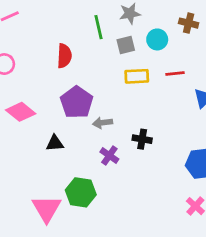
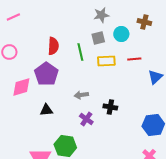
green line: (98, 27) -> (80, 52), moved
purple pentagon: (77, 102) -> (46, 74), moved
pink diamond: (21, 112) -> (21, 87), turned -55

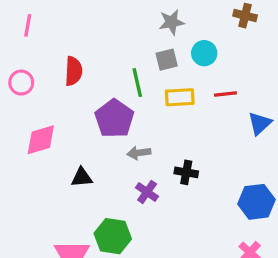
pink line: (13, 17) -> (28, 25), turned -56
brown cross: (144, 22) -> (245, 16), moved
red semicircle: (53, 46) -> (74, 71), moved
purple pentagon: (46, 74) -> (114, 118), moved

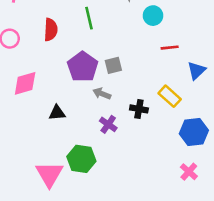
gray square: (167, 60) -> (113, 65), moved
green line: (137, 83) -> (89, 18), moved
yellow rectangle: (180, 97) -> (170, 96), moved, turned 45
gray arrow: (139, 153) -> (102, 94), turned 30

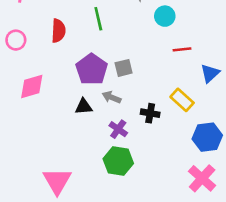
black triangle: (57, 113) -> (84, 107), moved
green hexagon: (81, 159) -> (118, 161), moved
pink cross: (189, 172) -> (202, 178), size x1.5

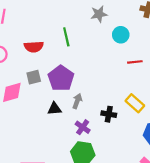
red semicircle: (58, 31) -> (34, 47), turned 84
gray square: (124, 68) -> (34, 77), moved
gray arrow: (112, 97) -> (77, 101), turned 88

